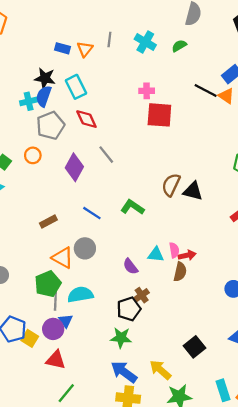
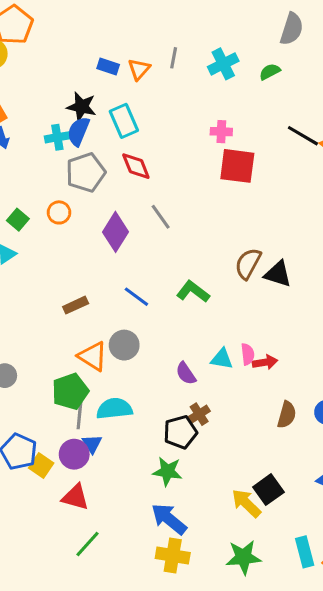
cyan cross: (145, 42) -> (223, 64), turned 30
brown semicircle: (180, 272) -> (287, 415), moved
yellow arrow: (160, 370) -> (246, 503), moved

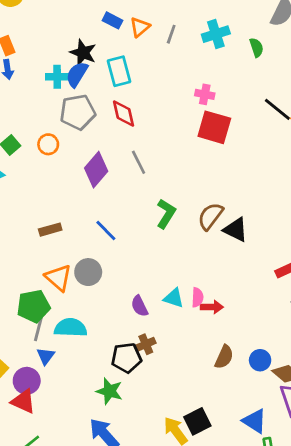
gray line: (174, 58) -> (171, 34), moved
green semicircle: (270, 72) -> (256, 47), turned 90
green L-shape: (193, 292) -> (166, 214), moved, turned 76
purple circle: (74, 454) -> (27, 381), moved

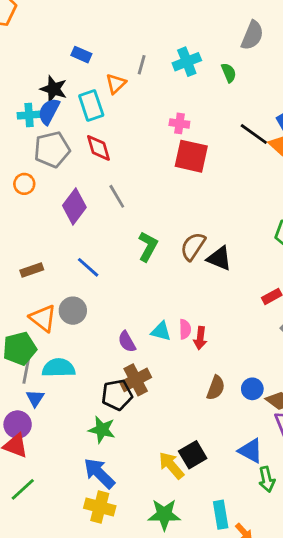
orange triangle: (140, 27) -> (116, 84), moved
red arrow: (212, 307) -> (200, 338), turned 100
brown cross: (146, 344) -> (136, 380), size x1.5

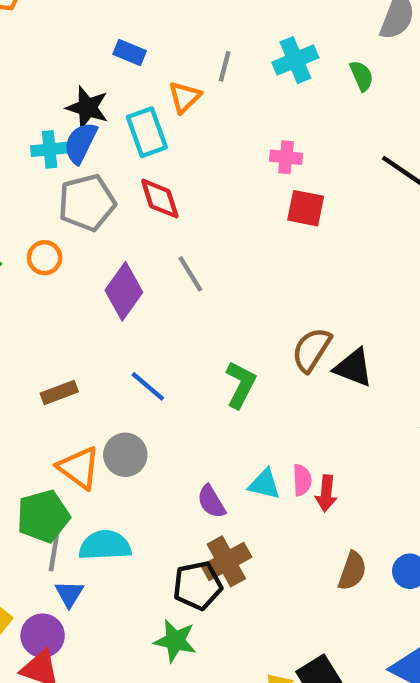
red square: (191, 156) -> (306, 208), size x0.7
green L-shape: (148, 246) -> (241, 385), moved

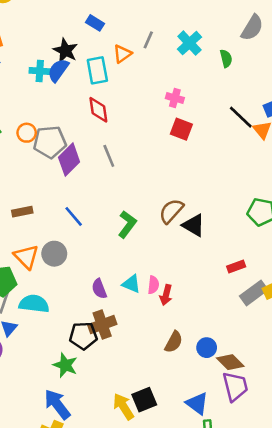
cyan cross: (295, 60) -> (189, 43), turned -30
gray pentagon: (87, 203) -> (50, 142), moved

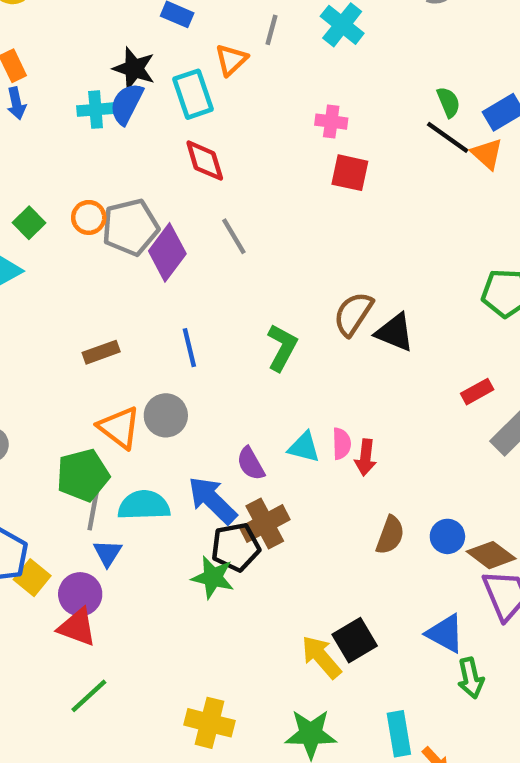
green semicircle: (226, 58) -> (448, 102), moved
blue line: (74, 216) -> (189, 348), turned 35
green star: (65, 365) -> (213, 577), moved
blue arrow: (57, 404) -> (212, 500), moved

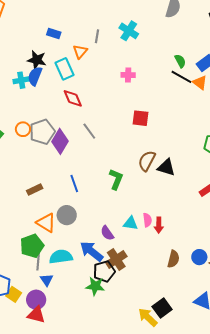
red square: (350, 173) -> (140, 118), moved

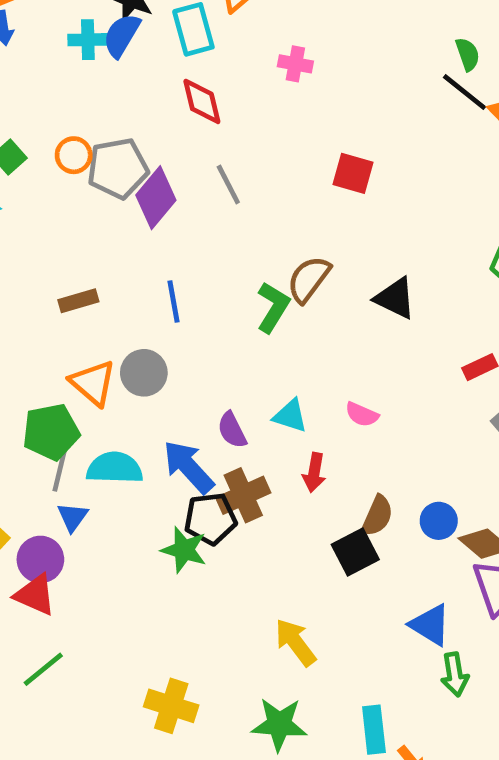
pink cross: (128, 75) -> (295, 64), moved
brown semicircle: (147, 161) -> (309, 279), moved
pink semicircle: (147, 220) -> (362, 415), moved, turned 112
red arrow: (159, 225) -> (314, 472), moved
black square: (162, 308) -> (355, 552), moved

